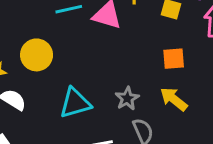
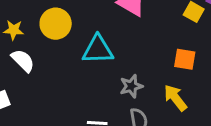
cyan triangle: (75, 103) -> (98, 50), moved

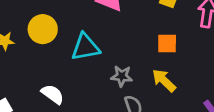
white semicircle: (23, 61) -> (53, 94), moved
gray star: (131, 86) -> (122, 76), turned 30

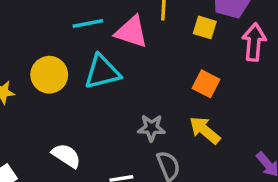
orange square: (167, 44) -> (206, 84), turned 30
cyan triangle: (85, 47) -> (102, 72), moved

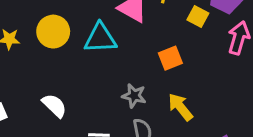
orange square: (206, 84) -> (170, 58), moved, turned 30

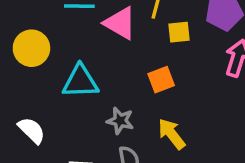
yellow square: (198, 16) -> (179, 32), moved, turned -35
cyan triangle: (100, 38) -> (80, 82), moved

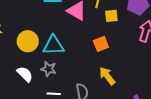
yellow circle: (31, 48) -> (28, 41), moved
gray star: (120, 121) -> (49, 69), moved

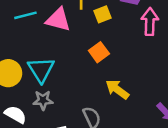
cyan triangle: (53, 45) -> (41, 70), turned -45

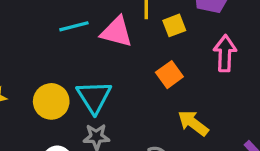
pink arrow: (150, 22) -> (225, 53), moved

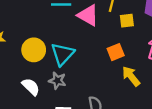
yellow arrow: (193, 123) -> (131, 76), moved

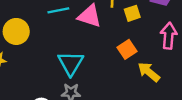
yellow circle: (34, 50) -> (16, 31), moved

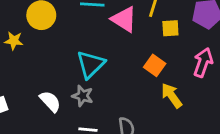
orange square: (127, 49) -> (155, 65), turned -36

